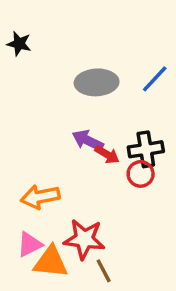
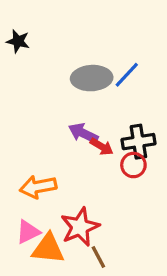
blue line: (155, 79) -> (127, 75), moved
red star: (84, 239) -> (80, 227), turned -30

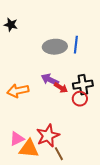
blue line: (127, 75) -> (76, 45), turned -36
orange arrow: (38, 187) -> (18, 91), moved

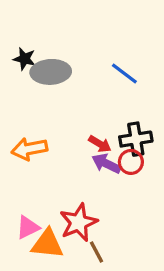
black star: (11, 25) -> (24, 59), moved
blue line: (76, 45) -> (124, 74), turned -60
gray ellipse: (55, 47) -> (51, 72), moved
purple arrow: (50, 80) -> (106, 164), moved

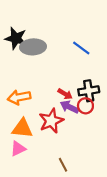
black star: (24, 59) -> (16, 38), size x1.5
red star: (78, 223) -> (51, 121), moved
orange triangle: (47, 244) -> (22, 128), moved

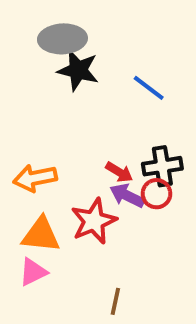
black star: (16, 38) -> (78, 70), moved
gray ellipse: (33, 47) -> (62, 39), moved
brown line: (63, 165) -> (115, 301), turned 40

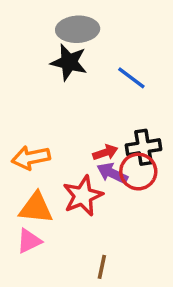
gray ellipse: (62, 39) -> (78, 29), moved
red arrow: (119, 172) -> (105, 152), turned -50
red circle: (156, 194) -> (138, 172), size x1.4

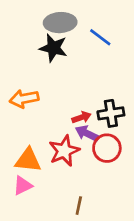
blue line: (131, 78) -> (100, 37), moved
orange arrow: (31, 158) -> (24, 99), moved
red circle: (138, 172) -> (107, 148), moved

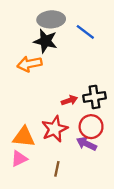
orange arrow: (24, 99) -> (29, 64), moved
purple arrow: (87, 133) -> (86, 144), moved
brown line: (79, 206) -> (57, 169), moved

